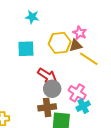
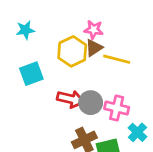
gray circle: (52, 89) -> (91, 103), moved
cyan cross: (83, 106) -> (137, 132), moved

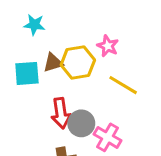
brown triangle: (94, 48) -> (53, 63), moved
red arrow: (70, 99) -> (61, 113), turned 52

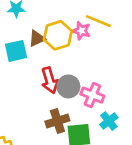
pink star: (108, 46) -> (81, 31), moved
yellow line: (123, 85) -> (98, 21), moved

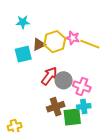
yellow line: (98, 21) -> (90, 44), moved
red arrow: (50, 80) -> (49, 76), turned -126
cyan cross: (109, 121) -> (84, 106), moved, turned 32

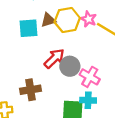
brown cross: (56, 107) -> (30, 90), moved

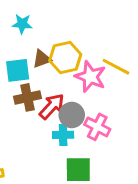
pink star: (88, 19) -> (90, 77), moved, size x1.5
brown cross: (30, 90) -> (28, 97), moved
cyan cross: (88, 100) -> (63, 135), moved

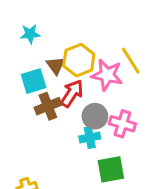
brown triangle: (42, 59) -> (56, 65), turned -36
yellow line: (116, 67) -> (131, 61), turned 40
red arrow: (52, 106) -> (72, 93), moved

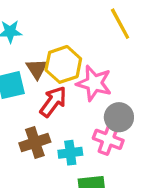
yellow line: (131, 61) -> (120, 24), moved
brown cross: (48, 106) -> (35, 142), moved
gray circle: (95, 116) -> (119, 117), moved

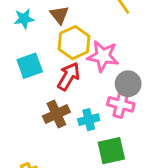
brown triangle: (37, 69) -> (59, 15), moved

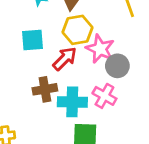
gray circle: (128, 84) -> (117, 66), moved
cyan cross: (89, 120) -> (72, 102), size x1.5

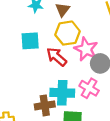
red arrow: (65, 59) -> (57, 57), turned -95
brown cross: (45, 89) -> (45, 105), moved

